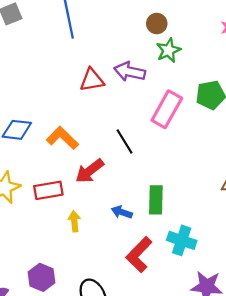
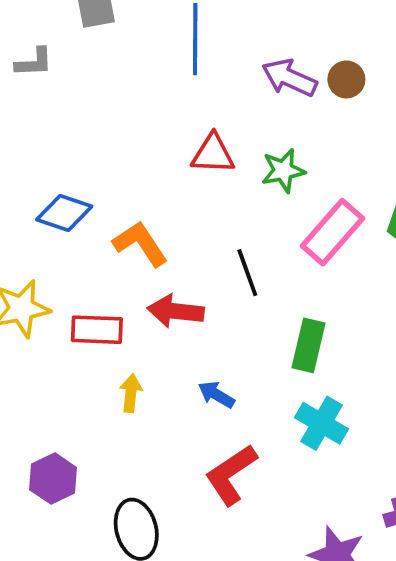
green star: (168, 50) -> (283, 171), moved
purple arrow: (130, 72) -> (289, 78), moved
red arrow: (90, 171) -> (176, 311), turned 32
green rectangle: (156, 200) -> (309, 345), moved
cyan cross: (182, 240) -> (321, 423), moved

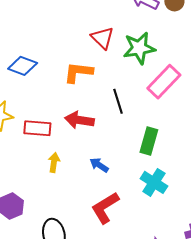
red triangle: (213, 154) -> (102, 38), turned 40
green star: (283, 171) -> (139, 48), size x1.4
orange L-shape: (140, 244) -> (78, 72), moved, turned -52

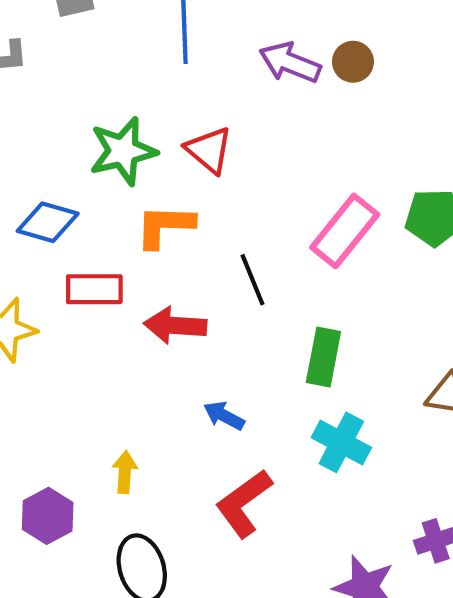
green star: (139, 48) -> (123, 151), moved
red rectangle: (37, 128) -> (94, 289), moved
yellow arrow: (54, 162) -> (125, 472), moved

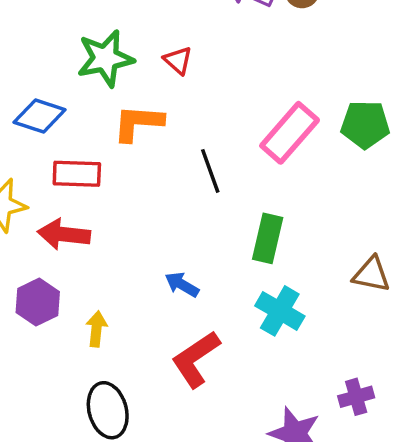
red triangle: (209, 150) -> (178, 60), size x0.7
red arrow: (175, 325) -> (64, 234), moved
purple hexagon: (48, 516) -> (38, 302), moved

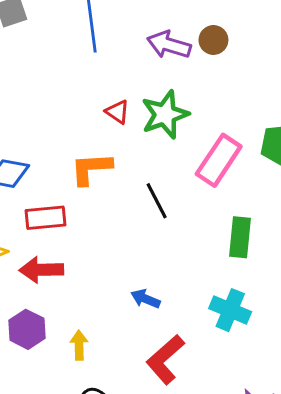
green star: (105, 58) -> (165, 115), moved
green rectangle: (268, 238) -> (240, 237), moved

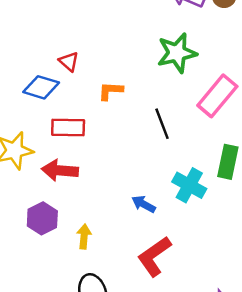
red triangle: (117, 112) -> (69, 62), moved
orange L-shape: (91, 169) -> (111, 91), size x0.7
cyan cross: (230, 310) -> (189, 185), moved

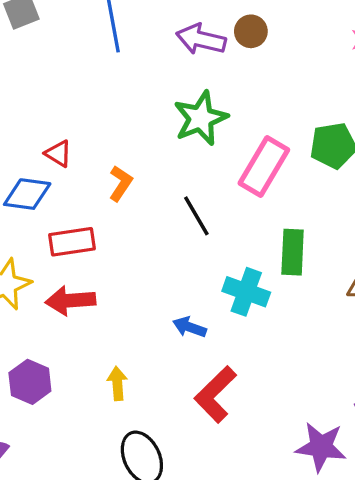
orange L-shape: (111, 91) -> (121, 183), turned 130
purple hexagon: (42, 218) -> (30, 382), moved

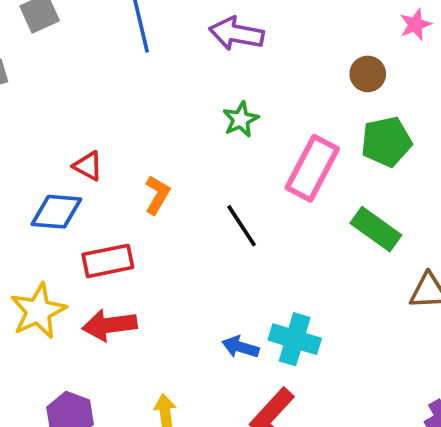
brown circle: (251, 31) -> (368, 74), moved
green star: (201, 118) -> (241, 119), size x0.6
green rectangle: (293, 252) -> (376, 229), moved, turned -54
cyan cross: (246, 292) -> (295, 339), moved

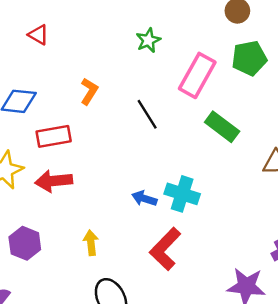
red triangle: (88, 166) -> (38, 35), moved
green rectangle: (376, 229) -> (222, 127), moved

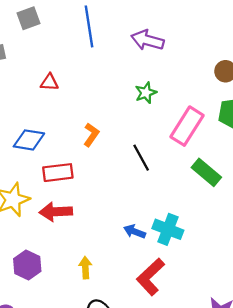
red triangle: (38, 35) -> (49, 82), turned -30

